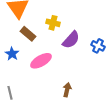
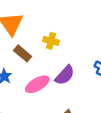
purple semicircle: (71, 40) -> (65, 75), moved

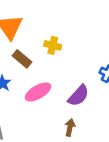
purple semicircle: (65, 75) -> (78, 96), moved

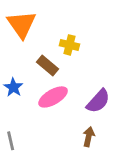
brown rectangle: (22, 59) -> (48, 65), moved

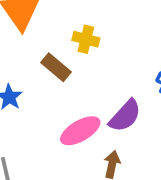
pink ellipse: (53, 97) -> (80, 131), moved

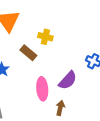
pink ellipse: (80, 131) -> (42, 89), turned -65

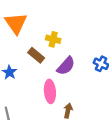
purple semicircle: (68, 80) -> (66, 66), moved

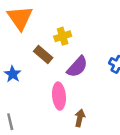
yellow cross: (53, 39) -> (63, 36), turned -32

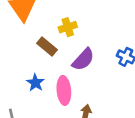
blue star: (13, 74) -> (35, 83), moved

